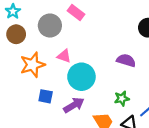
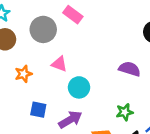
orange star: (32, 65) -> (23, 74), size x0.6
cyan circle: (81, 77) -> (79, 87), size x0.7

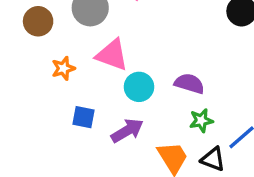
pink triangle: (59, 64) -> (112, 55), size x1.5
purple semicircle: (130, 69) -> (189, 84), moved

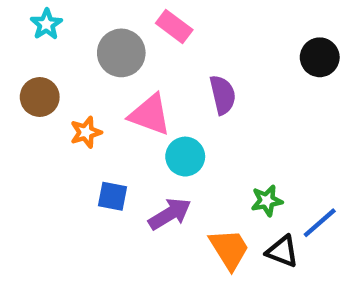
brown circle: (38, 21) -> (40, 97), moved
purple semicircle: (189, 84) -> (223, 95), moved, turned 60

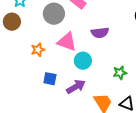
purple semicircle: (223, 95) -> (100, 33), turned 96
brown circle: (40, 97) -> (12, 22), moved
green star: (267, 201) -> (120, 73), moved

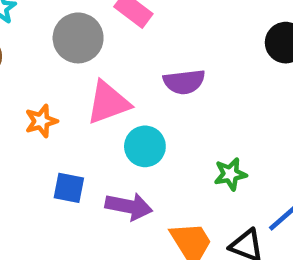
pink triangle: (67, 42) -> (108, 103), turned -40
purple arrow: (76, 87) -> (129, 206), turned 42

